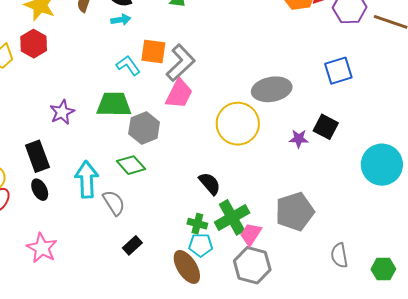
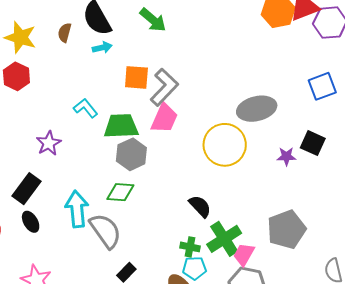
cyan L-shape: (128, 65) -> (86, 108), moved
green trapezoid: (114, 104) -> (121, 126), moved
black rectangle: (37, 156) -> (26, 189), turned 60
green diamond: (131, 165) -> (120, 192), turned -40
gray semicircle: (114, 203) -> (105, 231), size x1.4

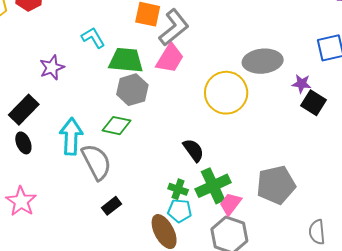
purple star: (286, 156) -> (302, 84), moved

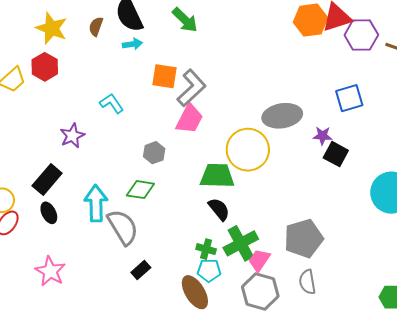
green trapezoid: (126, 60) -> (217, 176), moved
gray hexagon: (132, 90) -> (154, 153), size x0.7
gray semicircle: (317, 232) -> (307, 282), moved

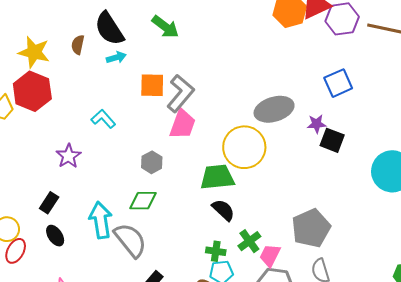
red hexagon: (45, 67) -> (32, 91), size x1.4
black rectangle: (47, 180) -> (49, 203), size x0.7
green cross: (241, 243) -> (249, 241), size x0.7

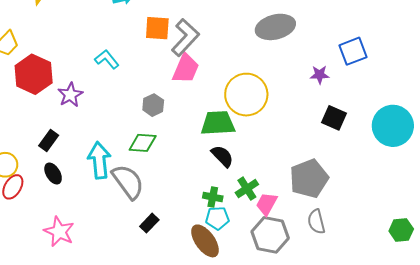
blue square: (338, 83) -> (353, 51), moved
red hexagon: (32, 91) -> (34, 74), moved
gray ellipse: (274, 109) -> (275, 27), moved
black square: (332, 140) -> (334, 118), moved

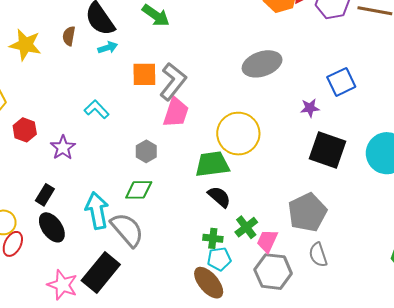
red hexagon: (34, 74) -> (25, 130), size x0.6
black square: (334, 118) -> (328, 150), size x1.5
black ellipse: (53, 173) -> (52, 227), size x1.4
black rectangle: (149, 223) -> (101, 272), moved, size x2.0

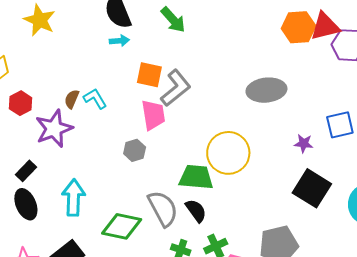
brown semicircle: (69, 36) -> (72, 99), moved
pink trapezoid: (176, 112) -> (153, 115), moved, turned -40
purple star: (63, 148) -> (54, 129), size x1.5
green diamond: (139, 190) -> (122, 226), moved, size x1.4
gray semicircle: (127, 230) -> (163, 208), moved

